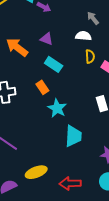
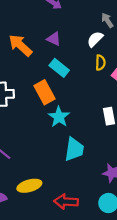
white semicircle: (83, 36) -> (95, 39), turned -56
orange rectangle: (42, 87) -> (45, 92), size x1.5

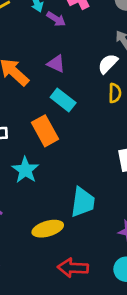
cyan star: (59, 117) -> (25, 170), moved
yellow ellipse: (29, 186) -> (48, 229), moved

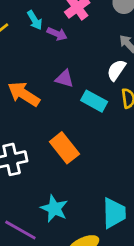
cyan rectangle: (63, 100) -> (94, 101), moved
cyan star: (25, 170) -> (54, 209), moved

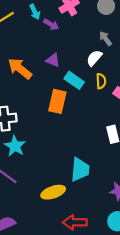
orange rectangle: (64, 148) -> (57, 101), moved, turned 45
cyan star: (54, 209) -> (15, 146), moved

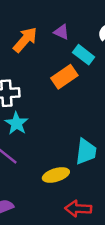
orange arrow: (20, 69) -> (25, 40), turned 90
orange rectangle: (57, 101) -> (64, 77), turned 40

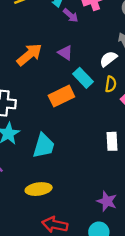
cyan trapezoid: (86, 152) -> (44, 146), moved

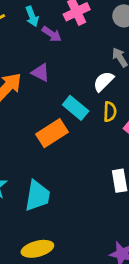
purple triangle: (65, 53) -> (41, 73), moved

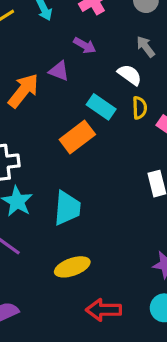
purple arrow: (52, 34) -> (85, 45), moved
white semicircle: (103, 81) -> (130, 75), turned 85

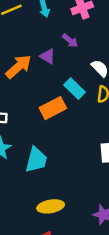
yellow ellipse: (72, 267) -> (51, 206), moved

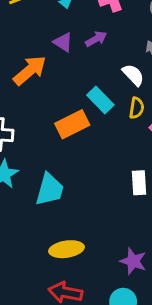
purple arrow: (70, 41) -> (96, 39), turned -70
purple triangle: (48, 56) -> (63, 42), moved

